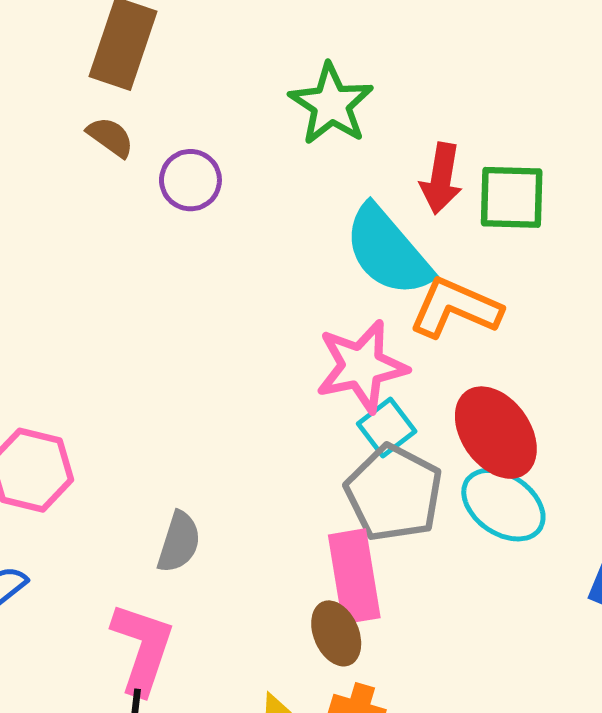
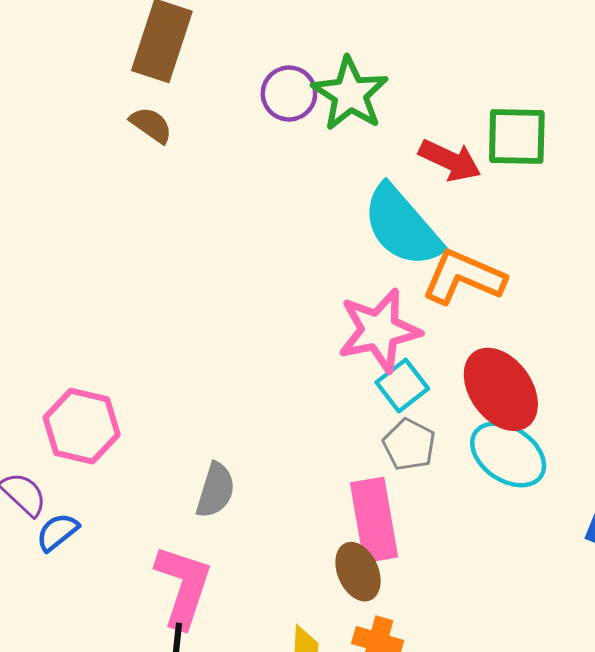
red arrow: (441, 178) -> (450, 160), turned -74
purple circle: (190, 180) -> (289, 94), moved
green square: (512, 197) -> (517, 136), moved
gray pentagon: (394, 493) -> (409, 445), size x0.6

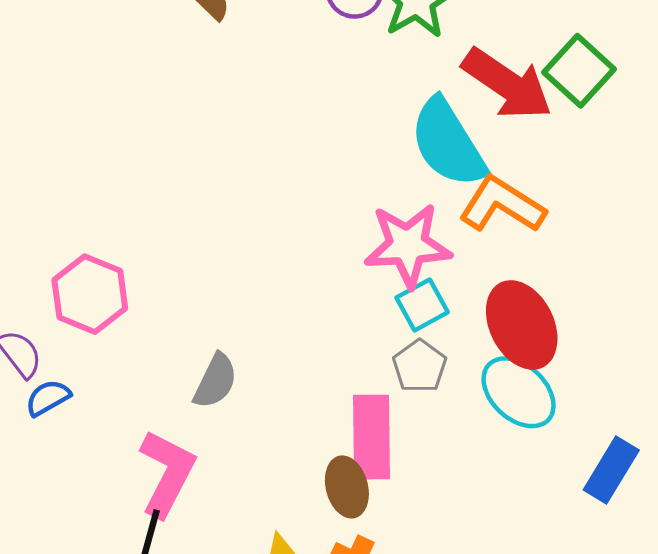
green square: (517, 136) -> (579, 71), turned 32
red arrow: (450, 160) -> (507, 84), size x1.5

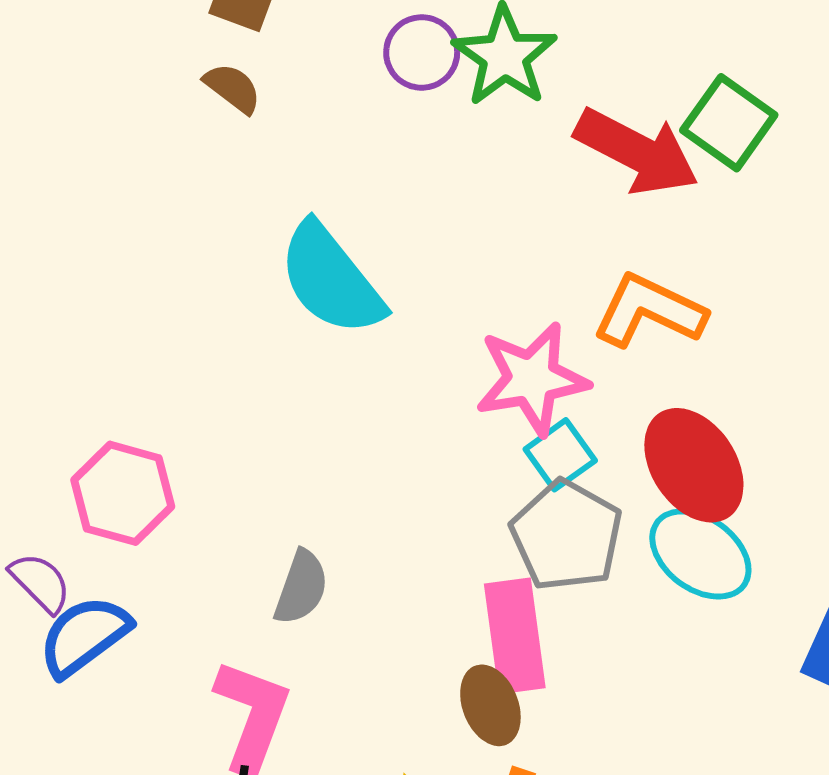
cyan semicircle: (448, 143) -> (331, 279), moved
gray pentagon: (420, 366) -> (567, 535), size x1.6
blue semicircle: (48, 398) -> (84, 636), size x1.6

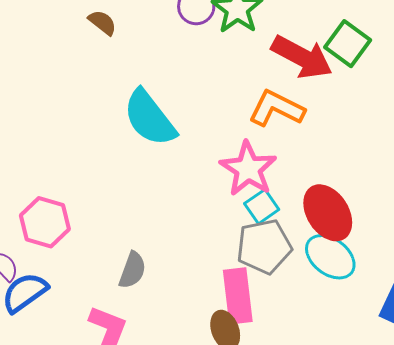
orange L-shape: (649, 311) -> (276, 108), moved
pink star: (532, 379) -> (248, 169), turned -30
gray pentagon: (567, 535) -> (264, 247), turned 30

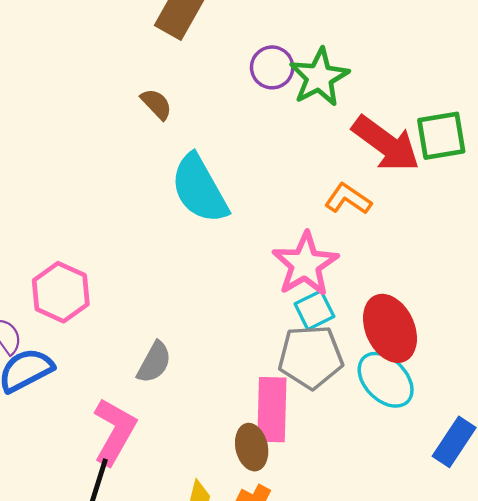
brown semicircle: (102, 23) -> (156, 104), moved
green square: (348, 44) -> (441, 136), turned 36
orange L-shape: (276, 108) -> (348, 199), size x0.7

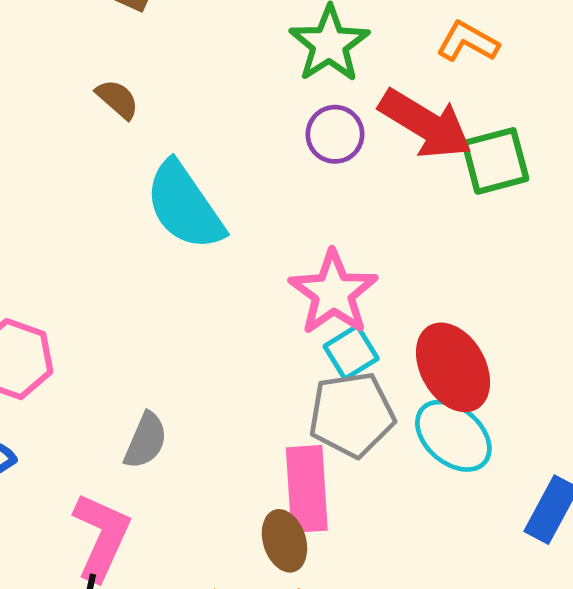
purple circle: (272, 67) -> (335, 134), moved
green square: (441, 136) -> (495, 161), moved
orange L-shape: (348, 199) -> (468, 42), moved

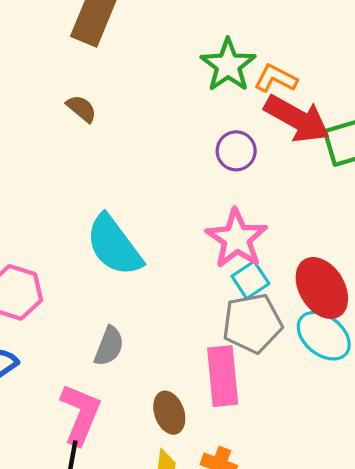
orange L-shape: (468, 42) -> (276, 79), moved
purple circle: (335, 134) -> (236, 151), moved
cyan semicircle: (185, 206) -> (114, 245), moved
brown ellipse: (284, 541) -> (169, 413), moved

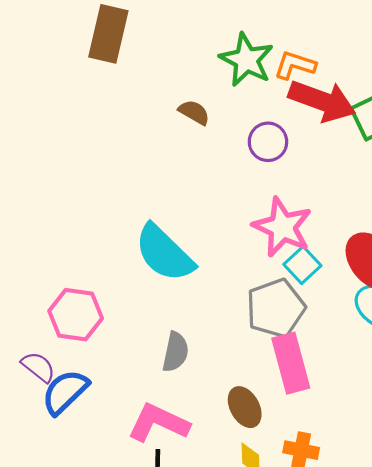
brown semicircle: (81, 109) -> (194, 112), moved
gray pentagon: (252, 323) -> (276, 308), moved
pink L-shape: (80, 414) -> (158, 423), turned -78

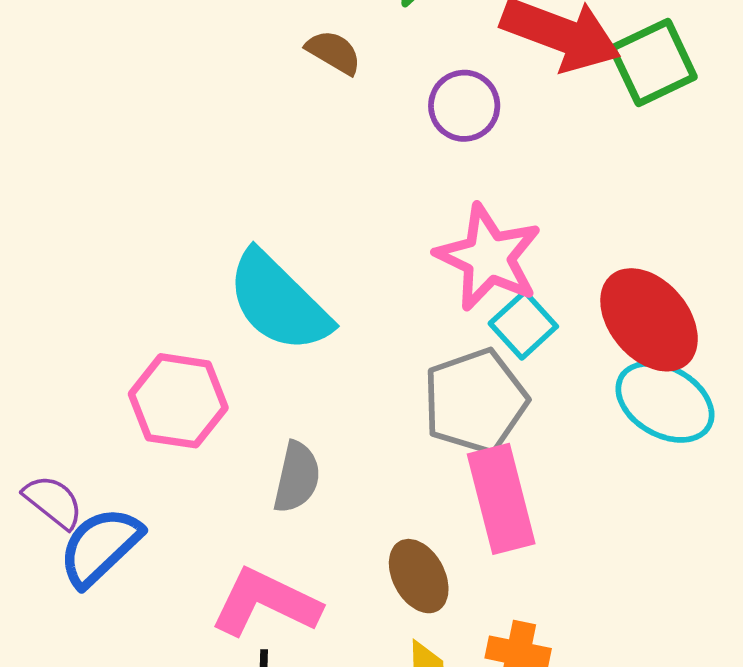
pink hexagon: (76, 315) -> (178, 401), moved

